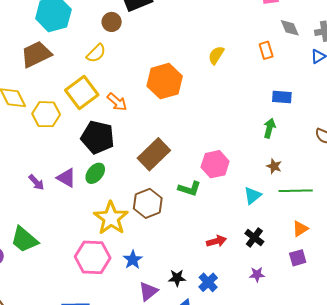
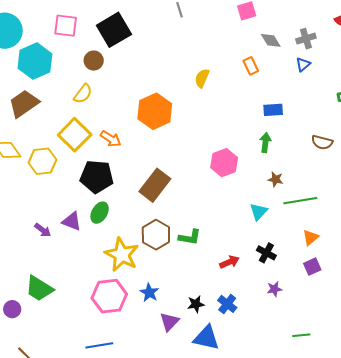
pink hexagon: (215, 164) -> (224, 163), moved
green L-shape: (189, 189) -> (190, 237), moved

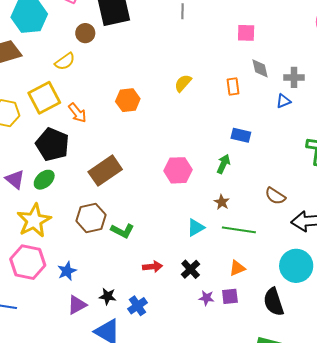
orange hexagon: (155, 111) -> (128, 100), size x0.7
brown semicircle: (322, 142) -> (275, 196), moved
yellow star: (122, 255) -> (34, 221), moved
purple star: (274, 289) -> (206, 298), moved

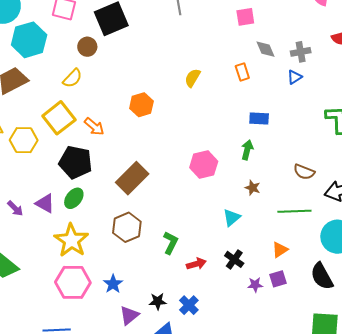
green line: (239, 230) -> (294, 211), moved
green L-shape: (122, 231) -> (171, 243), moved, turned -80

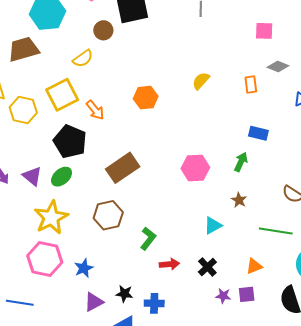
gray diamond: (266, 49) -> (278, 66), turned -55
blue cross: (189, 305) -> (154, 303), turned 36

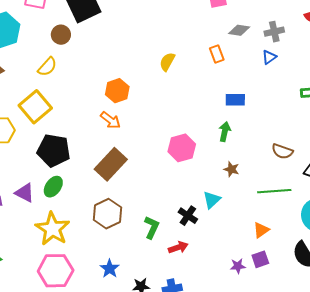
orange arrow: (95, 110) -> (110, 120), moved
black cross: (207, 267) -> (188, 216), moved
blue star: (84, 268) -> (110, 269), moved

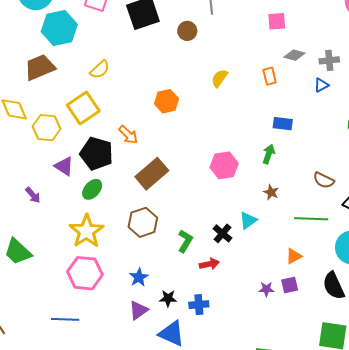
brown circle: (61, 35) -> (187, 31), moved
orange arrow: (110, 120) -> (128, 135), moved
purple triangle: (25, 193) -> (64, 166), moved

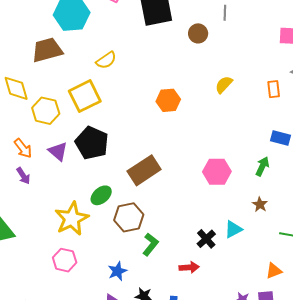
orange arrow: (128, 135) -> (23, 148), moved
green ellipse: (92, 189) -> (101, 195), moved
green L-shape: (185, 241) -> (150, 244), moved
pink hexagon: (85, 273) -> (65, 260), size x0.7

